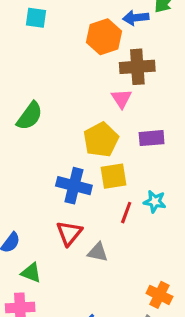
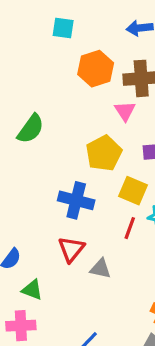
cyan square: (36, 18) -> (63, 28), moved
orange hexagon: (104, 37) -> (96, 69), moved
yellow square: (114, 176) -> (133, 191), moved, turned 32

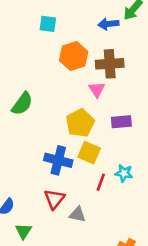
yellow square: (133, 191) -> (89, 153), moved
green triangle: (32, 290) -> (23, 231), turned 42

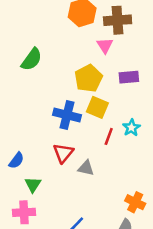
cyan star: (124, 173) -> (131, 128), turned 30

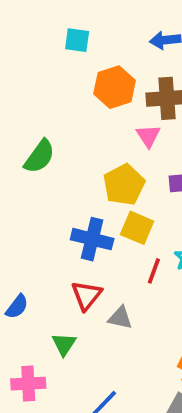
green triangle: (33, 185) -> (64, 344), moved

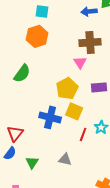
orange hexagon: (115, 87) -> (37, 36), moved
red triangle: (86, 295) -> (15, 133), moved
green triangle: (64, 344) -> (32, 162), moved

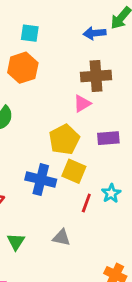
pink triangle: (80, 62) -> (82, 104), turned 32

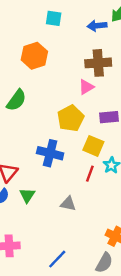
cyan square: (30, 33) -> (54, 18), moved
yellow square: (74, 171) -> (93, 146), moved
green triangle: (16, 242) -> (27, 195), moved

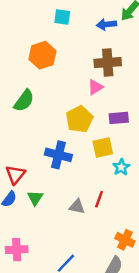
yellow square: (93, 146) -> (103, 147), turned -35
red line: (90, 174) -> (99, 199), moved

